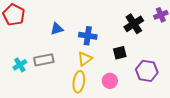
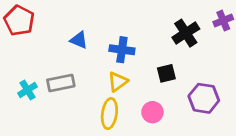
blue triangle: (57, 29) -> (79, 40), turned 40

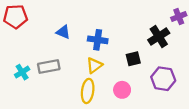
red pentagon: (19, 21) -> (15, 17), turned -30
black cross: (186, 33) -> (159, 37), moved

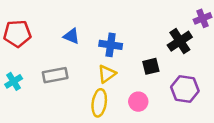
red pentagon: (15, 17) -> (17, 34), moved
cyan cross: (22, 72) -> (14, 81), moved

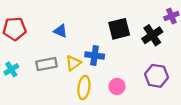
blue cross: (111, 45) -> (95, 56), moved
black square: (151, 66) -> (119, 29), moved, size x1.5
yellow triangle: (107, 74) -> (73, 63), moved

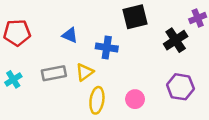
black square: (119, 29) -> (135, 17), moved
blue cross: (95, 56) -> (107, 47), moved

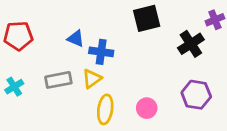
blue cross: (107, 47) -> (101, 52), moved

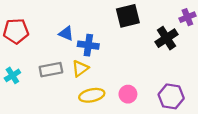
purple hexagon: (196, 95) -> (171, 96), moved
yellow ellipse: (105, 109) -> (92, 95), turned 70

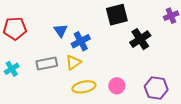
blue triangle: (66, 33) -> (61, 31), turned 32
black cross: (166, 38) -> (140, 39), moved
blue cross: (88, 45) -> (81, 41), turned -36

